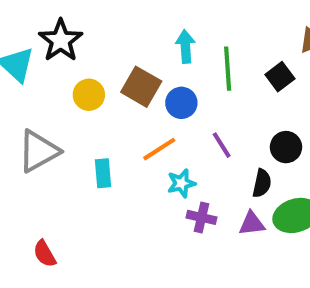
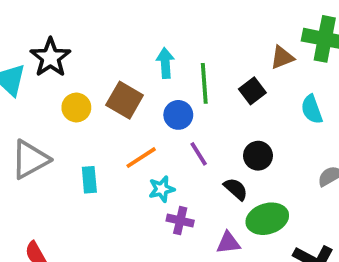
blue circle: (181, 103) -> (178, 115), moved
black semicircle: (262, 183) -> (236, 189), turned -60
purple triangle: (252, 223) -> (228, 243), moved

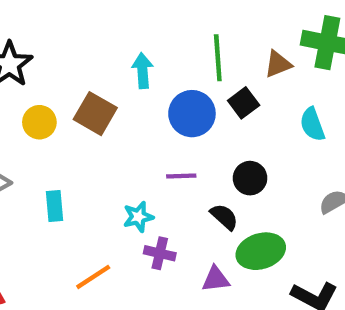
green line: (204, 83) -> (218, 58), moved
blue circle: (178, 115) -> (192, 114), moved, size x1.4
purple line: (199, 154) -> (181, 176), turned -60
orange line: (141, 158) -> (93, 277), moved

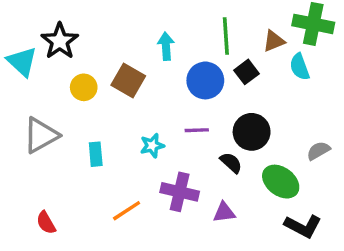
cyan semicircle: (312, 124) -> (300, 67), moved
black circle: (250, 178) -> (252, 132), size x1.4
cyan star: (138, 217) -> (152, 146), moved
green ellipse: (261, 251) -> (281, 182), moved, turned 54
purple cross: (160, 253) -> (180, 192), size x1.5

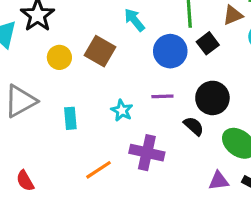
cyan arrow: (166, 46) -> (134, 20), turned -35
cyan star: (152, 146) -> (122, 110), turned -30
purple triangle: (224, 212) -> (219, 181), moved

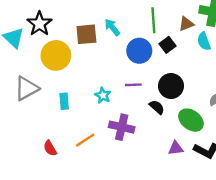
brown square: (100, 51) -> (86, 34), moved, turned -35
yellow circle: (59, 57) -> (56, 55), size x1.6
red semicircle: (25, 181) -> (50, 148), moved

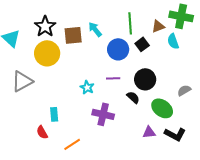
black star: (39, 24) -> (45, 26), moved
cyan rectangle: (64, 101) -> (54, 114), moved
orange line: (85, 140) -> (72, 144), moved

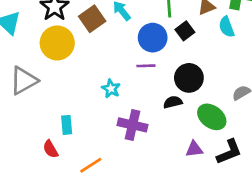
brown square: (73, 35) -> (92, 19), turned -30
purple line: (113, 78) -> (146, 66), moved
black semicircle: (133, 97) -> (173, 102), turned -56
black L-shape: (175, 134) -> (229, 152), turned -50

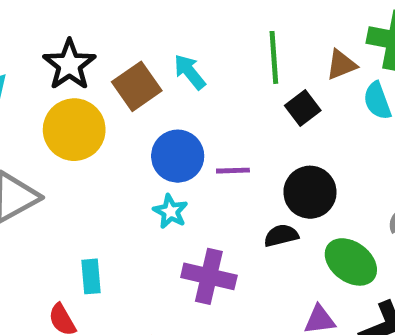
blue circle: (153, 38) -> (178, 156), moved

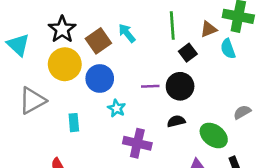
blue circle: (178, 156) -> (100, 78), moved
black circle: (310, 192) -> (180, 86), moved
cyan rectangle: (91, 276) -> (74, 123), moved

